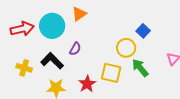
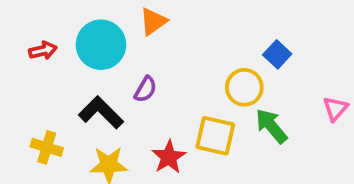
red arrow: (22, 29) -> (43, 51), size x0.6
yellow cross: (24, 68) -> (47, 147), moved

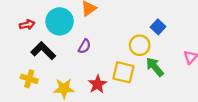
black L-shape: (101, 112) -> (43, 51), moved

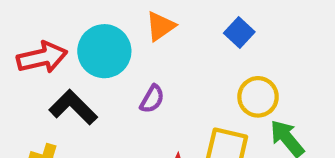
red arrow: (27, 25) -> (42, 57), size x1.6
blue square: (158, 27) -> (239, 32), moved

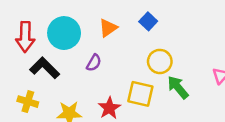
orange triangle: (160, 26) -> (108, 28), moved
red arrow: (42, 57) -> (25, 37), turned 104

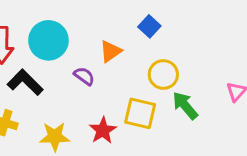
orange triangle: (108, 28) -> (111, 51), moved
purple semicircle: (94, 63) -> (84, 76), turned -84

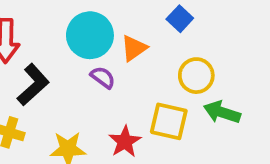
cyan circle: (48, 40) -> (90, 35), moved
black L-shape: (25, 82) -> (33, 85), turned 93
green arrow: (185, 106) -> (222, 112), turned -32

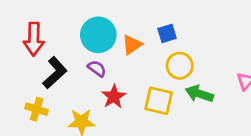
blue square: (180, 19) -> (167, 33), moved, turned 30
purple semicircle: (103, 77) -> (97, 69), moved
red star: (125, 142) -> (114, 97), moved

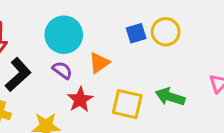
orange triangle: (132, 45) -> (99, 63), moved
yellow circle: (180, 66) -> (166, 32), moved

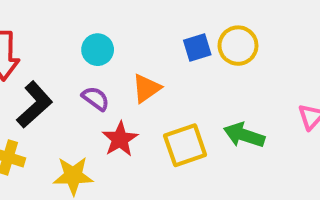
cyan circle: (64, 35) -> (98, 50), size x0.6
yellow square: (127, 104) -> (185, 145), turned -32

